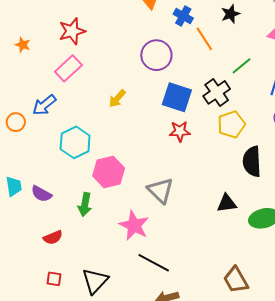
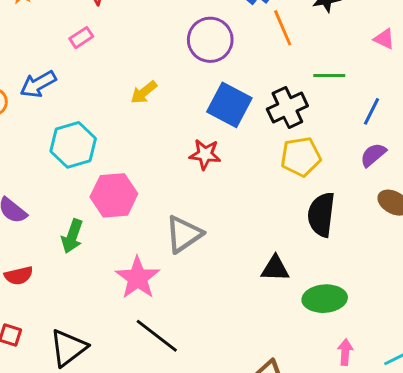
green line: (241, 66) -> (329, 75), turned 30
pink rectangle: (68, 68) -> (81, 38), size x0.6
red star: (180, 131) -> (205, 154), moved
gray triangle: (161, 190) -> (184, 234), turned 32

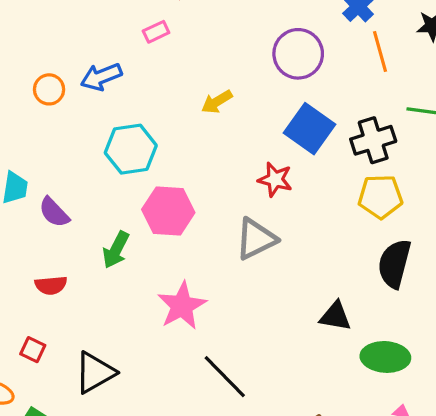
gray triangle: (184, 234) -> (256, 239), moved
black line: (157, 336) -> (225, 377), moved

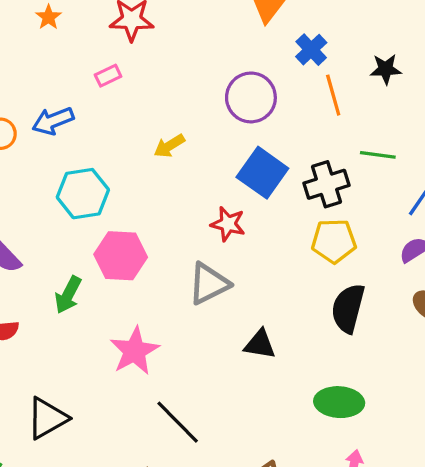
black triangle: (335, 316) -> (260, 344), moved

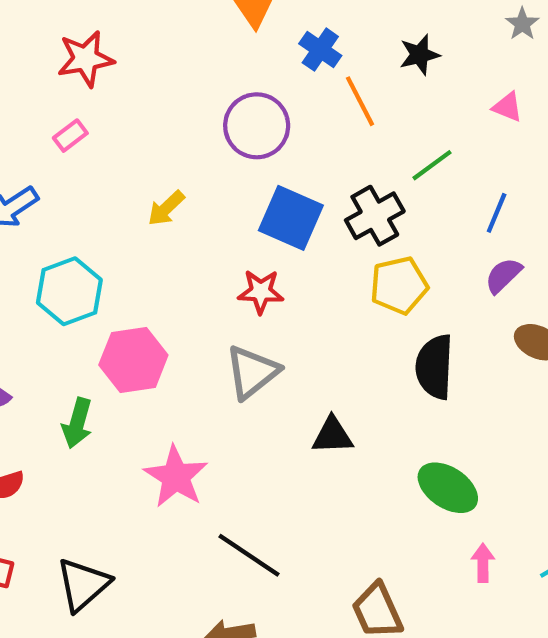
green line: (378, 155) -> (432, 165), turned -32
green ellipse: (339, 402) -> (448, 488), turned 42

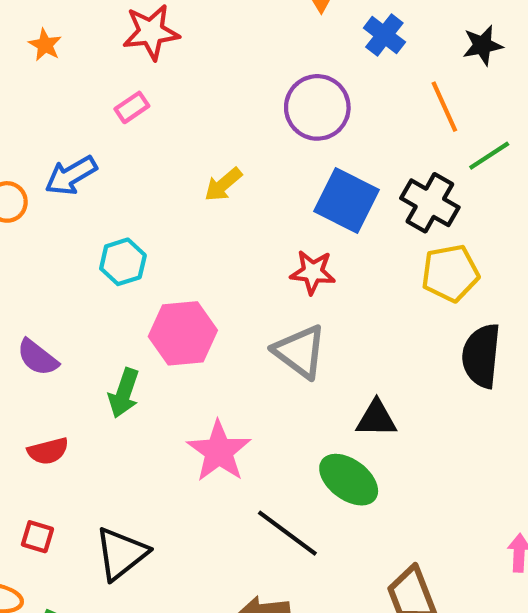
orange line: (360, 101) -> (444, 107), moved
black cross: (375, 216) -> (430, 203), turned -34
cyan hexagon: (69, 291) -> (123, 262), size x0.7
gray triangle: (252, 372) -> (300, 352), turned -48
green ellipse: (448, 488) -> (349, 480), moved

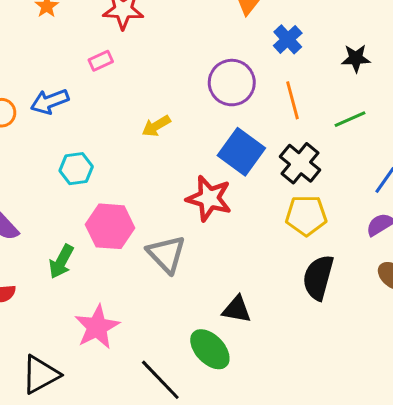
orange line: (444, 107) -> (292, 100), moved
green line: (489, 156) -> (350, 119), moved
red star: (313, 272) -> (209, 198), size x1.4
gray triangle: (300, 352) -> (166, 254), moved
pink star: (219, 451) -> (97, 327), moved

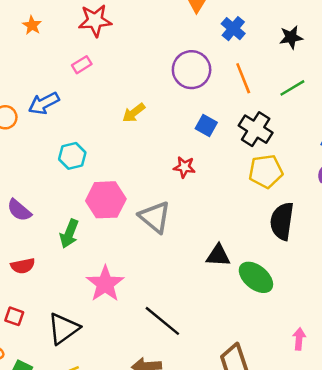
blue square: (241, 152) -> (206, 126), size x0.6
red star: (209, 198) -> (184, 167), size x0.6
green ellipse: (210, 349) -> (256, 277), moved

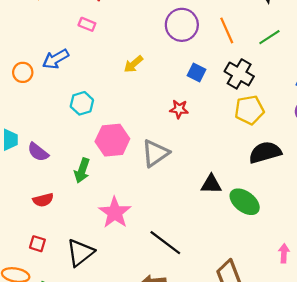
pink rectangle: (82, 65) -> (87, 24), turned 56
gray triangle: (155, 217) -> (155, 153), turned 48
black semicircle: (282, 221) -> (265, 152), turned 68

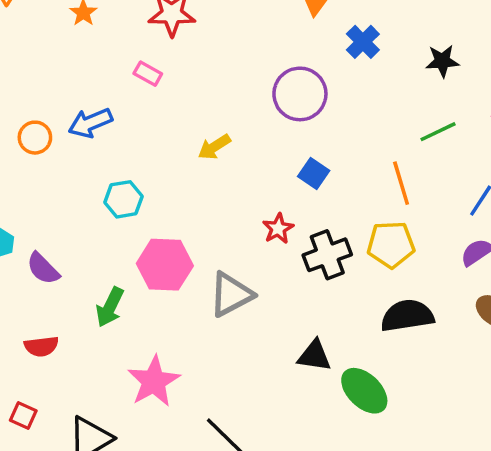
orange line: (227, 30) -> (401, 183), moved
black cross: (239, 74) -> (327, 255), moved, turned 32
red star: (179, 109) -> (278, 229), turned 30

